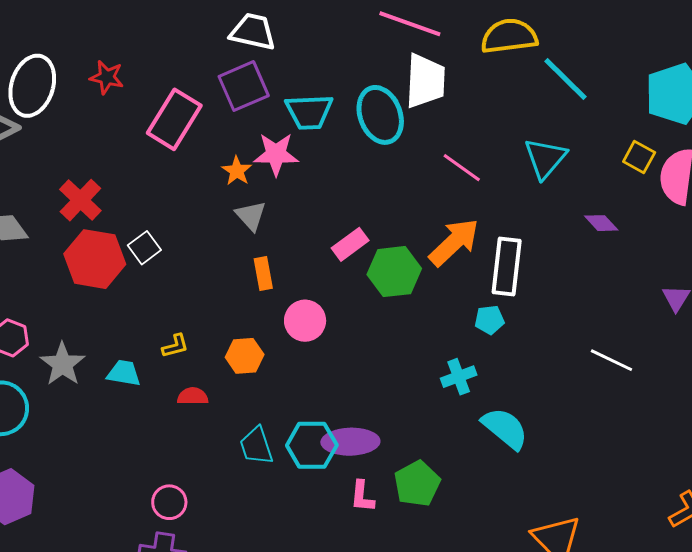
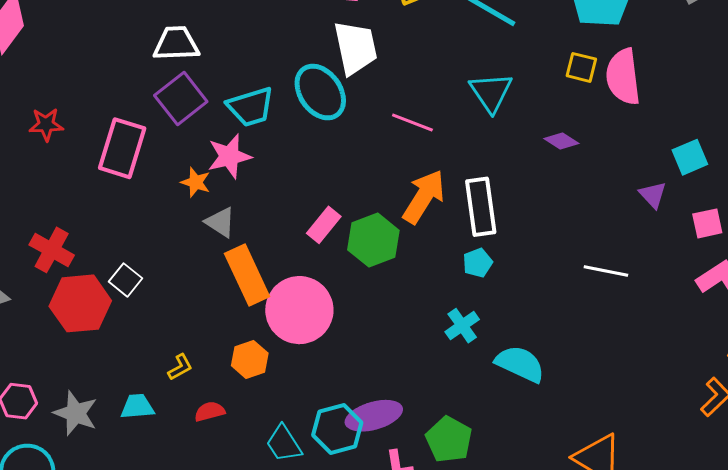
orange rectangle: (263, 274) -> (247, 275), size x1.8
pink circle: (305, 321) -> (299, 310), size x1.6

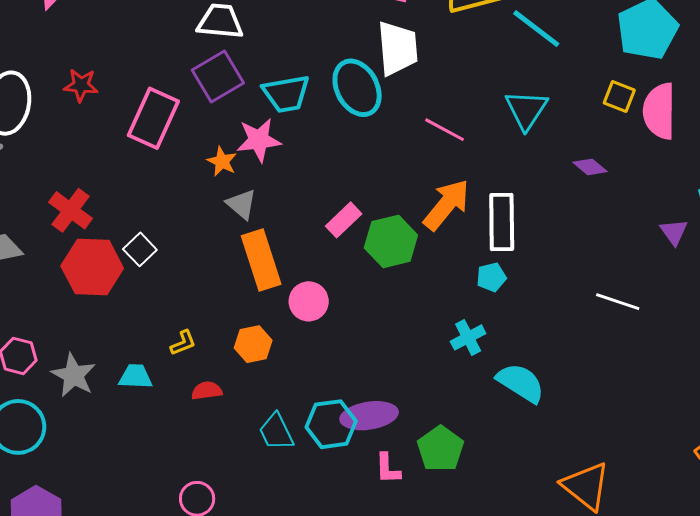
pink circle: (299, 310) -> (309, 301), size x0.6

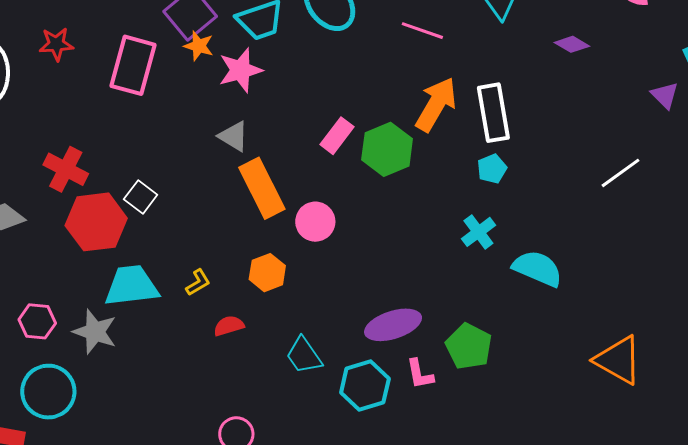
orange star: (222, 161) -> (199, 46), moved
white line: (618, 302) -> (620, 173), turned -45
cyan trapezoid: (136, 377) -> (132, 286), moved, size x1.6
cyan hexagon: (331, 424) -> (365, 386), moved

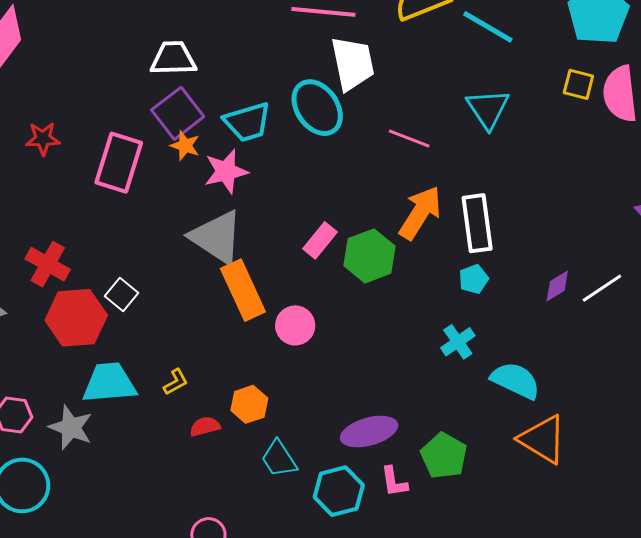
purple diamond: (572, 44) -> (557, 286), moved, turned -64
gray triangle: (234, 136) -> (217, 237), size x1.8
orange hexagon: (267, 273) -> (249, 404), moved
orange triangle: (618, 360) -> (543, 439), moved

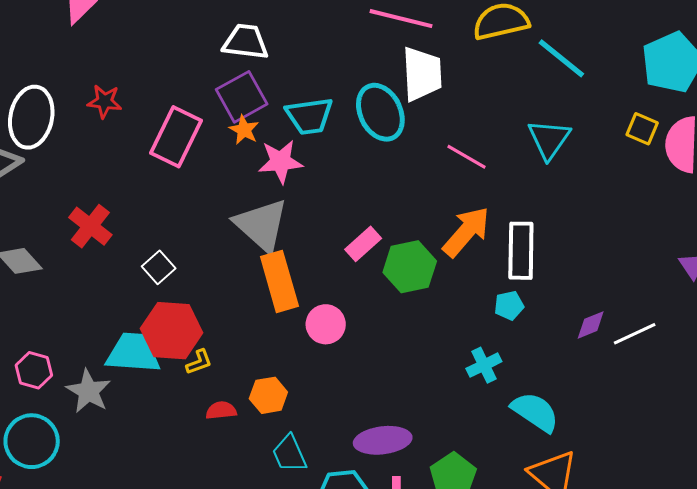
red hexagon: (76, 318) -> (172, 331), moved

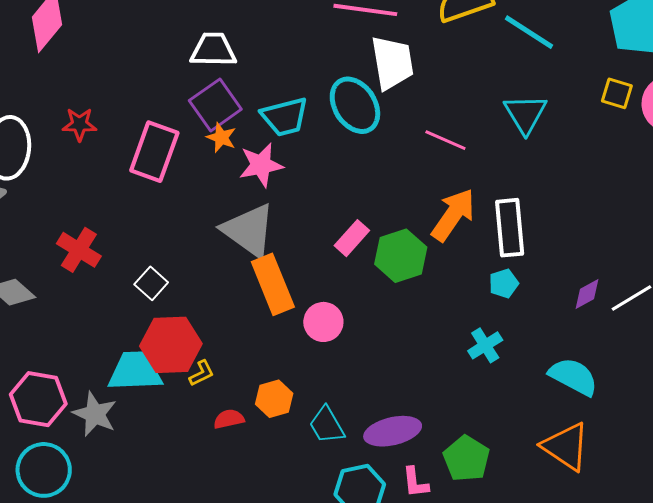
pink hexagon: (34, 370) -> (38, 399), size x1.5
cyan semicircle: (535, 412) -> (573, 377), moved
cyan trapezoid: (289, 454) -> (327, 425), moved

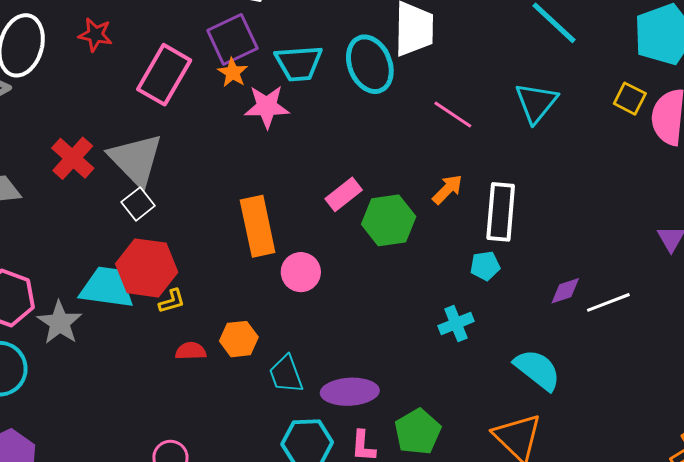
orange arrow: (453, 215) -> (447, 189), size x0.6
gray triangle: (249, 230) -> (136, 160), moved

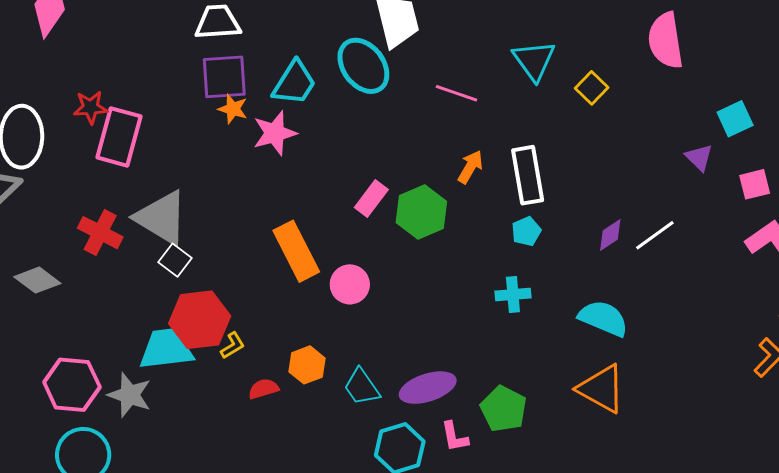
purple square: (232, 39) -> (224, 77), turned 36
cyan trapezoid: (299, 63) -> (294, 83), turned -39
pink rectangle: (164, 75) -> (119, 137), moved
yellow square: (630, 99) -> (592, 88), moved, turned 32
cyan cross: (456, 324) -> (513, 295), turned 32

